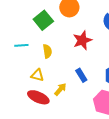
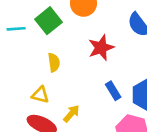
cyan line: (21, 45) -> (16, 29), moved
blue rectangle: (81, 75) -> (113, 91), moved

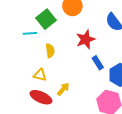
cyan line: (16, 29) -> (30, 33), moved
blue rectangle: (113, 91) -> (98, 63), moved

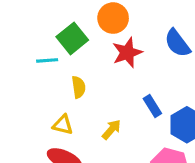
red star: (86, 39) -> (127, 53), moved
yellow arrow: (63, 89) -> (111, 129), moved

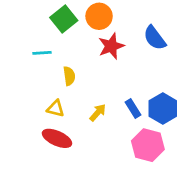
green square: (72, 38) -> (64, 19), moved
blue rectangle: (152, 106) -> (133, 109), moved

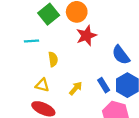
blue semicircle: (155, 38) -> (121, 55), moved

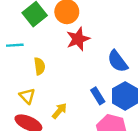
yellow triangle: (42, 85) -> (27, 96), turned 32
yellow arrow: (76, 88) -> (59, 111), moved

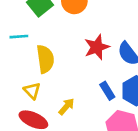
red star: (78, 39) -> (97, 47), moved
yellow semicircle: (40, 66) -> (45, 59), size x1.5

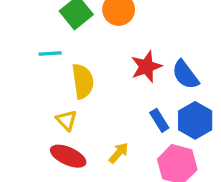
yellow arrow: (66, 107) -> (119, 153), moved

